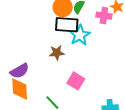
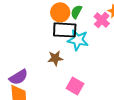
pink cross: (104, 16) -> (102, 20), turned 35
cyan star: (80, 35) -> (78, 40), turned -30

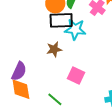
purple semicircle: (19, 77) -> (19, 71), turned -30

